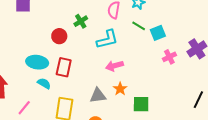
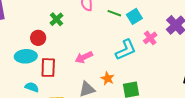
cyan L-shape: (107, 39) -> (126, 50), moved
cyan ellipse: (37, 62) -> (26, 56), moved
pink arrow: (114, 66) -> (84, 57), moved

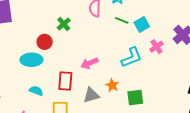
red rectangle: (48, 68) -> (65, 81), moved

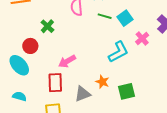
cyan ellipse: (31, 60) -> (19, 65), turned 55
pink arrow: (89, 63) -> (67, 61), moved
cyan semicircle: (36, 91) -> (19, 96), moved

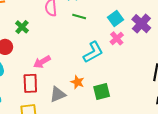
cyan square: (125, 18) -> (116, 18), moved

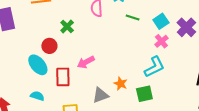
green line: (79, 16) -> (133, 17), moved
cyan L-shape: (93, 52) -> (154, 67), moved
red rectangle: (30, 83) -> (63, 77), moved

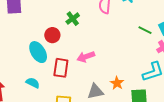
green line: (133, 17) -> (145, 30), moved

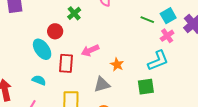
orange star: (117, 83) -> (117, 65), moved

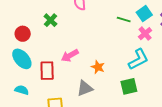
red circle: (55, 31) -> (23, 34), moved

